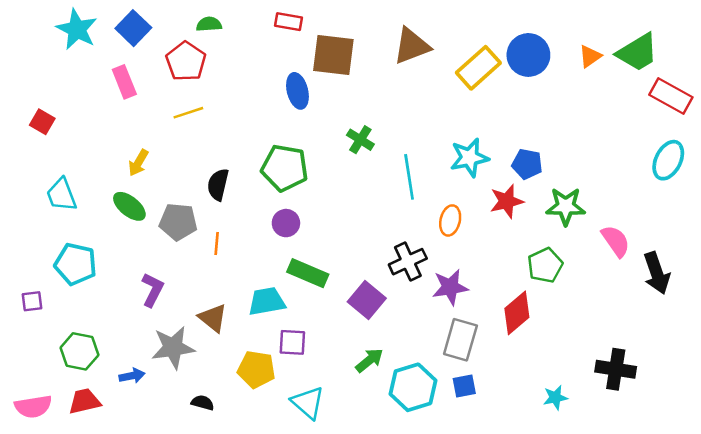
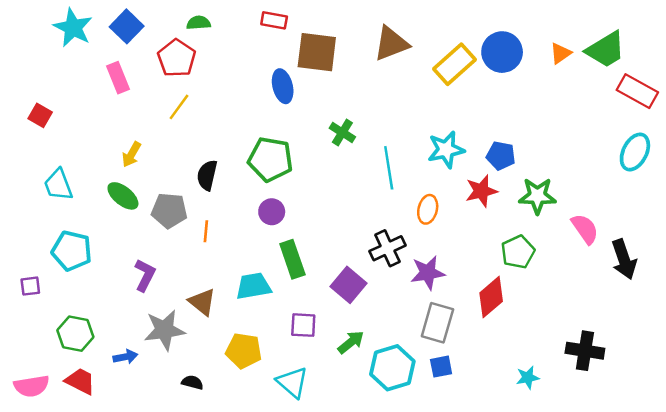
yellow line: (188, 113) -> (179, 107), turned -36
green rectangle: (308, 273) -> (292, 259), turned 48
purple square: (292, 342) -> (303, 325), moved
red trapezoid: (85, 401) -> (80, 381), turned 40

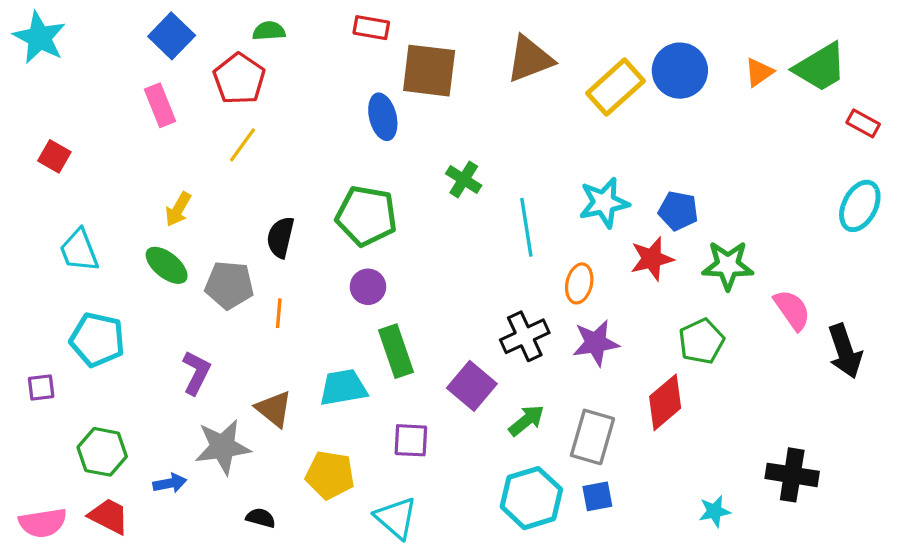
cyan star: (73, 28) -> (39, 38), moved
red rectangle: (637, 91) -> (863, 123), size x0.6
purple star: (428, 273) -> (596, 343), moved
green arrow: (351, 342) -> (526, 420), moved

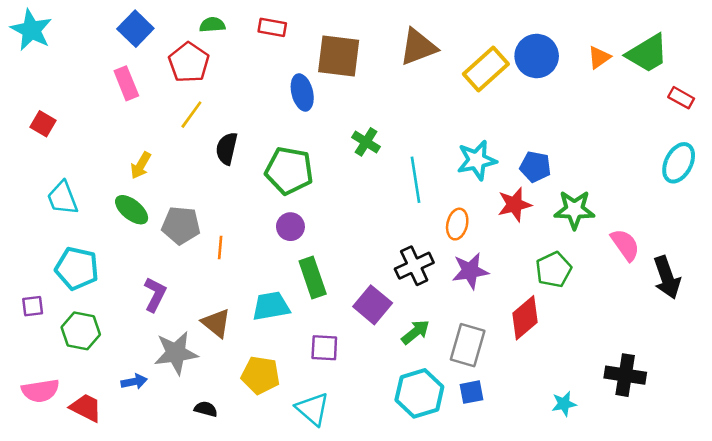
red rectangle: (371, 28) -> (272, 27), moved
black semicircle: (280, 237) -> (227, 148), moved
green hexagon: (102, 452) -> (81, 331), moved
pink semicircle: (43, 523) -> (40, 391), moved

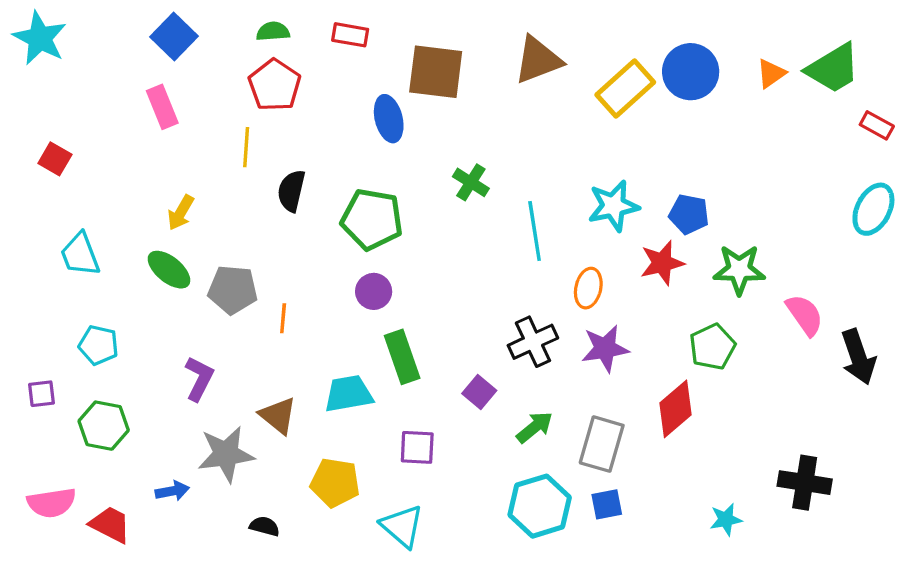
red pentagon: (189, 63) -> (275, 85), moved
yellow line: (191, 115) -> (246, 147), turned -32
cyan pentagon: (77, 268) -> (99, 345), size x0.7
purple square: (373, 305) -> (479, 392), size x0.7

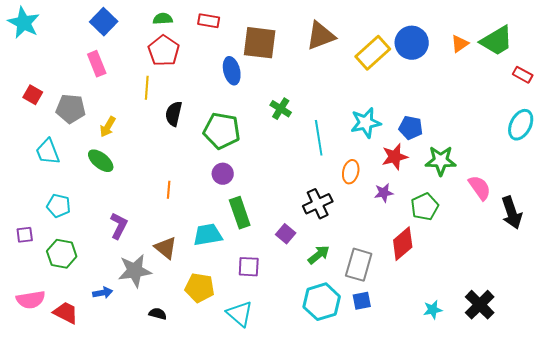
gray pentagon: (233, 290) -> (71, 109), moved
purple star: (605, 348) -> (384, 193), moved, size x0.7
black cross: (805, 483) -> (480, 305), moved, turned 36

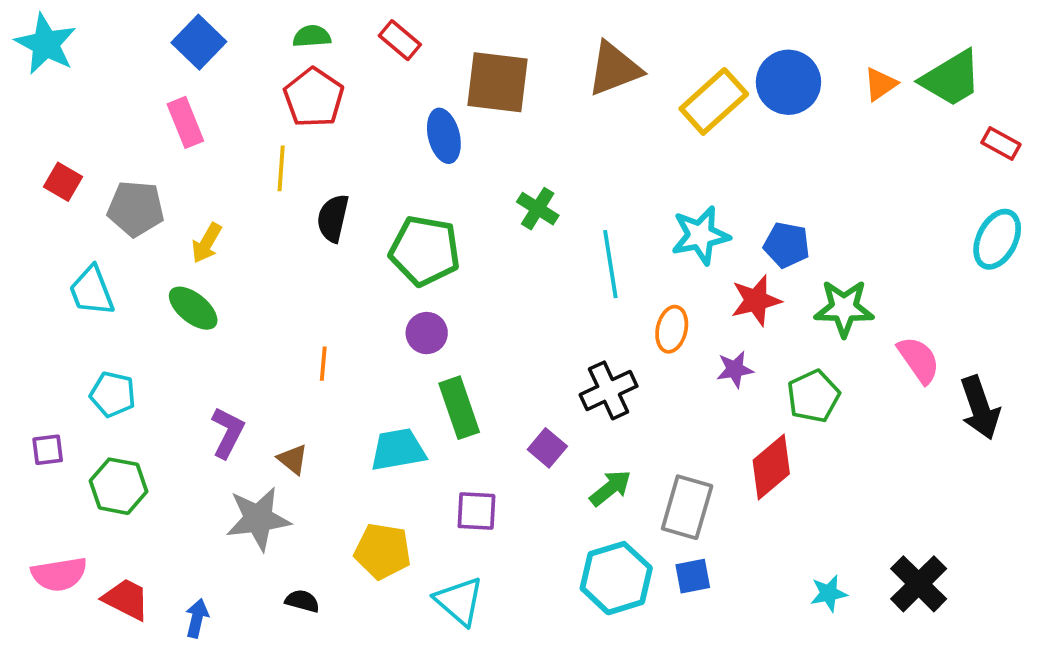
red rectangle: (209, 21) -> (400, 40), turned 30
brown triangle: (166, 248) -> (293, 459), moved, size x0.7
blue arrow: (103, 293) -> (197, 618), moved, turned -66

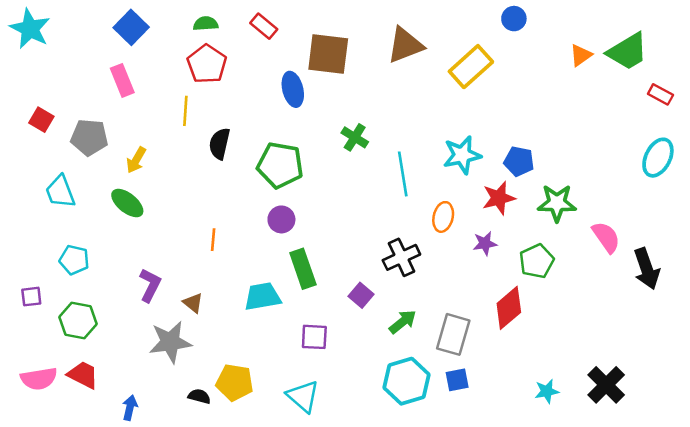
blue circle: (788, 82) -> (514, 19), moved, size x0.6
yellow pentagon: (383, 551) -> (235, 382), moved
red trapezoid: (126, 599) -> (83, 375), moved

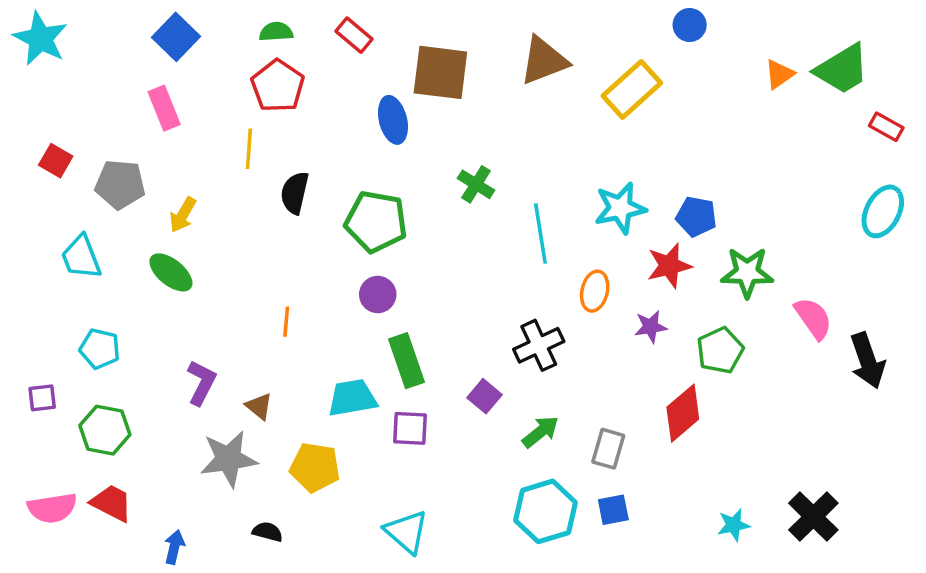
gray rectangle: (453, 334) -> (608, 449), size x0.7
purple square: (314, 337) -> (410, 428), moved
yellow pentagon: (235, 382) -> (315, 467), moved

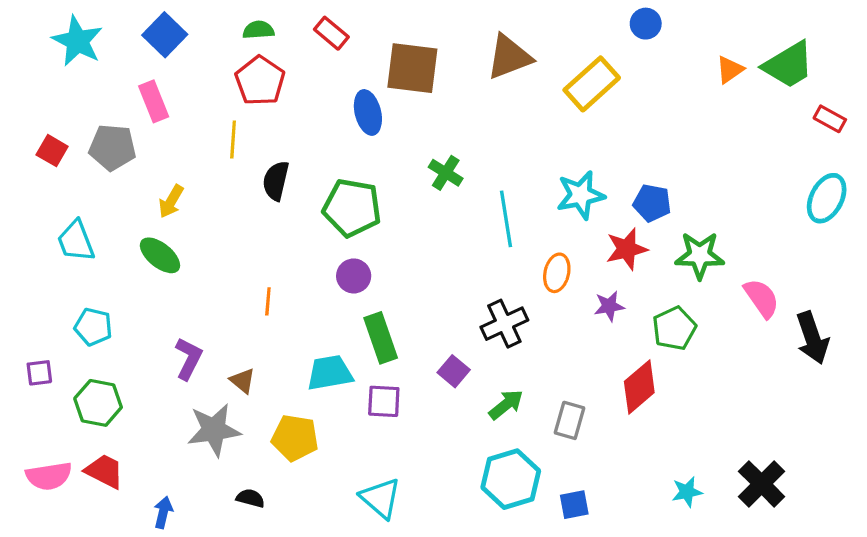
cyan star: (40, 39) -> (77, 41), moved
gray pentagon: (120, 184) -> (112, 147), moved
blue square: (613, 510) -> (574, 505), moved

